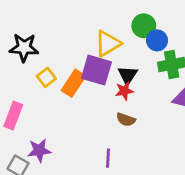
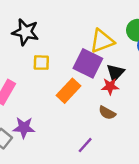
yellow square: (46, 77) -> (41, 63), turned 30
orange rectangle: (73, 83) -> (68, 91), moved
purple line: (108, 158) -> (85, 145), turned 30

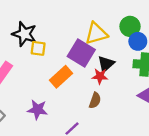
black star: (25, 32) -> (24, 34), moved
brown semicircle: (107, 113) -> (95, 100), turned -105
purple star: (24, 128) -> (37, 110), moved

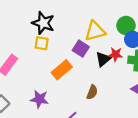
black star: (24, 34) -> (43, 23), moved
purple square: (81, 53) -> (81, 49), size x0.7
red star: (100, 76) -> (116, 54), moved

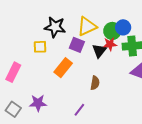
black star: (43, 23) -> (55, 27), moved
green circle: (126, 26) -> (112, 31), moved
purple star: (39, 99) -> (38, 103), moved

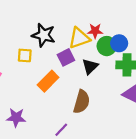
red star: (110, 44) -> (95, 31), moved
purple square: (77, 45) -> (66, 57), turned 35
brown semicircle: (95, 83) -> (82, 102), size x1.5

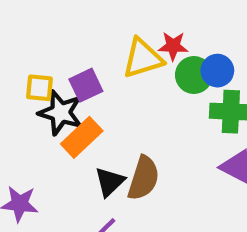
black star: (44, 35) -> (61, 113), moved
purple square: (66, 57) -> (86, 85), moved
black triangle: (90, 66) -> (110, 182), moved

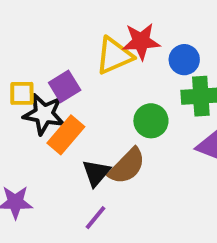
red star: (173, 46) -> (141, 41), size x1.4
green circle: (194, 75) -> (151, 121), moved
brown semicircle: (144, 178) -> (127, 166), turned 33

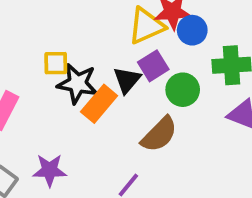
blue circle: (184, 60) -> (192, 30), moved
purple square: (65, 86) -> (153, 66), moved
black triangle: (96, 173) -> (127, 80), moved

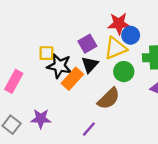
yellow triangle: (146, 26) -> (115, 48), moved
purple square: (153, 66) -> (87, 44), moved

